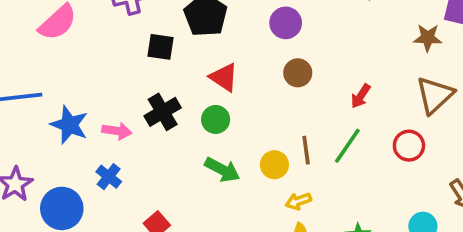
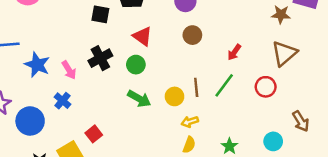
pink arrow: (117, 131) -> (69, 70), turned 48

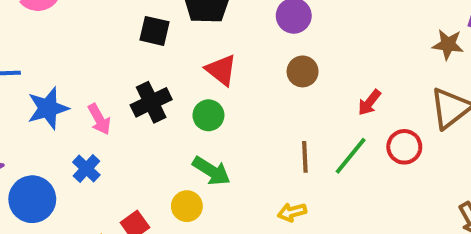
blue star: (37, 65) -> (48, 108), turned 30
red circle: (266, 87) -> (404, 147), moved
yellow circle: (174, 96) -> (187, 206), moved

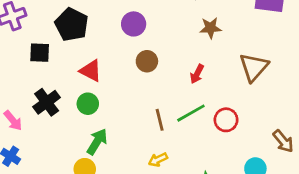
brown star: (448, 44) -> (210, 28), moved
red circle: (404, 147) -> (226, 120), moved
green line: (351, 156) -> (191, 113), turned 32
green arrow: (211, 171) -> (97, 142), turned -80

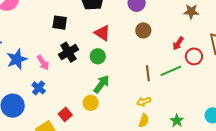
black square: (40, 53) -> (60, 23), moved
red circle: (226, 120) -> (194, 56), moved

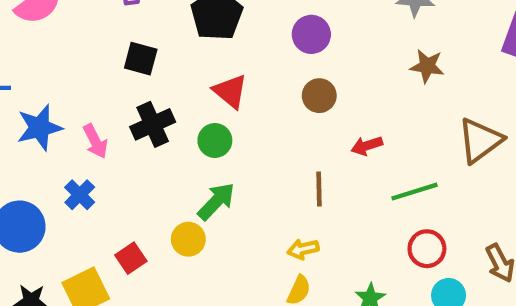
red arrow: (178, 43) -> (367, 146), moved, turned 32
red circle: (194, 56) -> (427, 249), moved
green line: (171, 71) -> (415, 192), moved

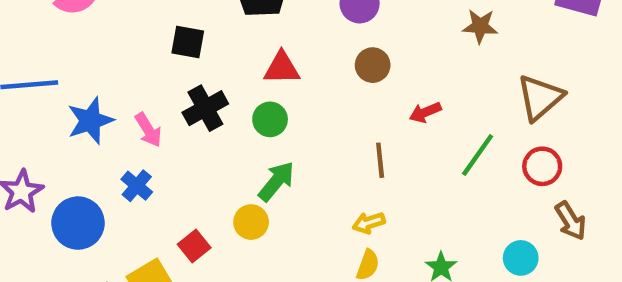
red triangle: (230, 91) -> (282, 68), turned -36
green line: (415, 192) -> (478, 155), turned -33
red circle: (427, 249) -> (542, 166), moved

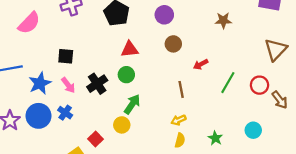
black square: (188, 42) -> (66, 56), moved
brown triangle: (540, 98) -> (276, 50), moved
black cross: (205, 108) -> (97, 84), moved
brown arrow: (571, 221) -> (280, 100), moved
blue circle: (78, 223) -> (38, 116), moved

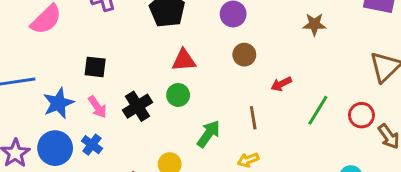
green arrow: (132, 104) -> (208, 134), moved

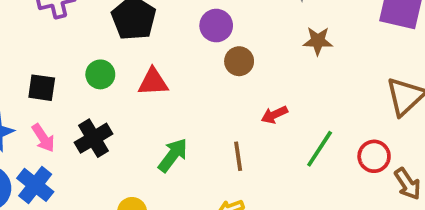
brown circle: (244, 55) -> (239, 61), moved
green circle: (178, 95) -> (100, 74), moved
green arrow: (208, 134) -> (173, 155), moved
blue cross: (92, 145) -> (35, 185), size x1.4

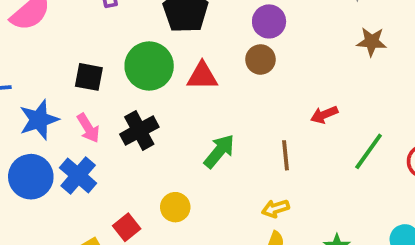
brown circle: (239, 61) -> (260, 59), moved
green circle: (100, 74) -> (149, 66), size x1.6

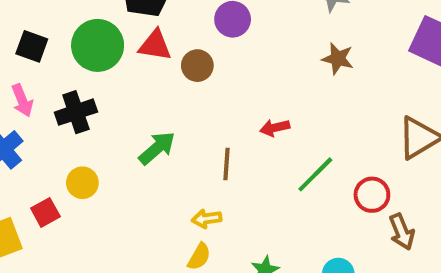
brown circle: (260, 59) -> (197, 66), moved
red triangle: (202, 76) -> (155, 45), moved
yellow circle: (175, 207) -> (82, 183), moved

